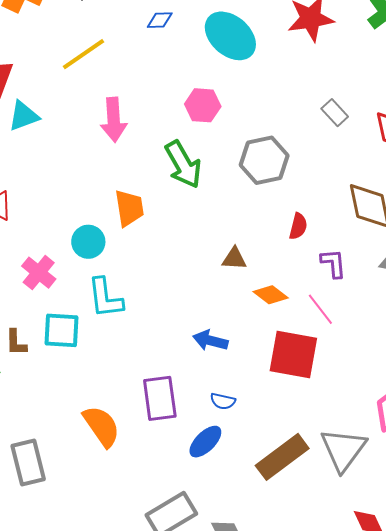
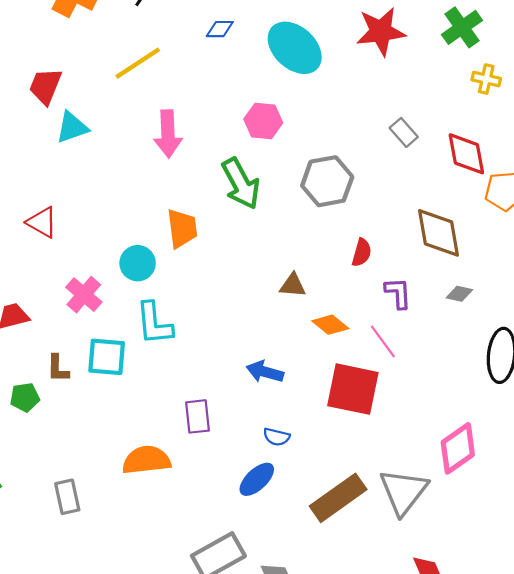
purple rectangle: (160, 398) -> (198, 416), moved, size x0.7
orange semicircle: (101, 426) -> (146, 460), turned -63
gray rectangle: (28, 463) -> (67, 497), size x0.7

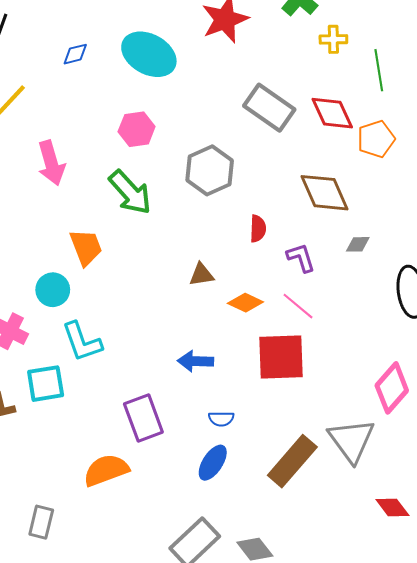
gray rectangle: (404, 132) -> (269, 108), size x1.8
purple rectangle: (198, 416) -> (143, 418), size x1.4
gray rectangle: (67, 497) -> (41, 522), turned 40

